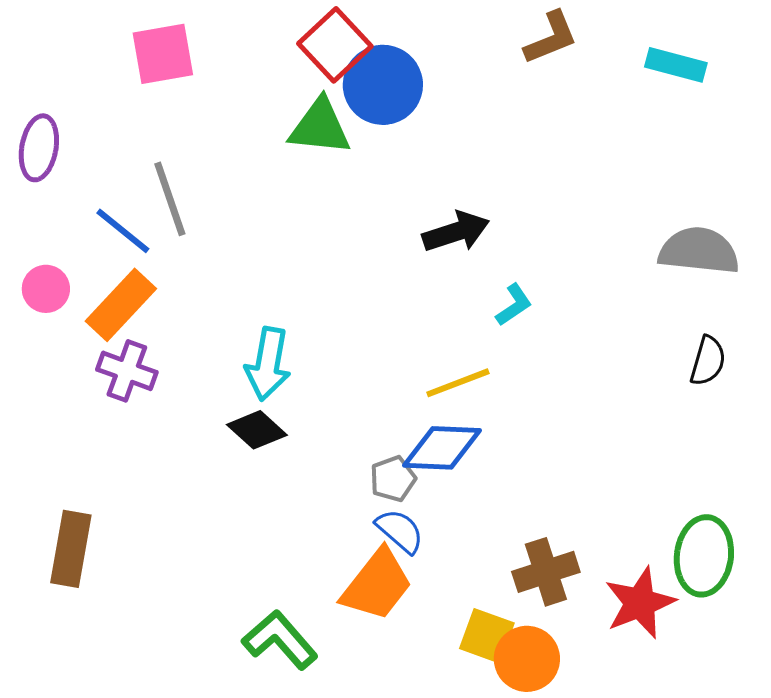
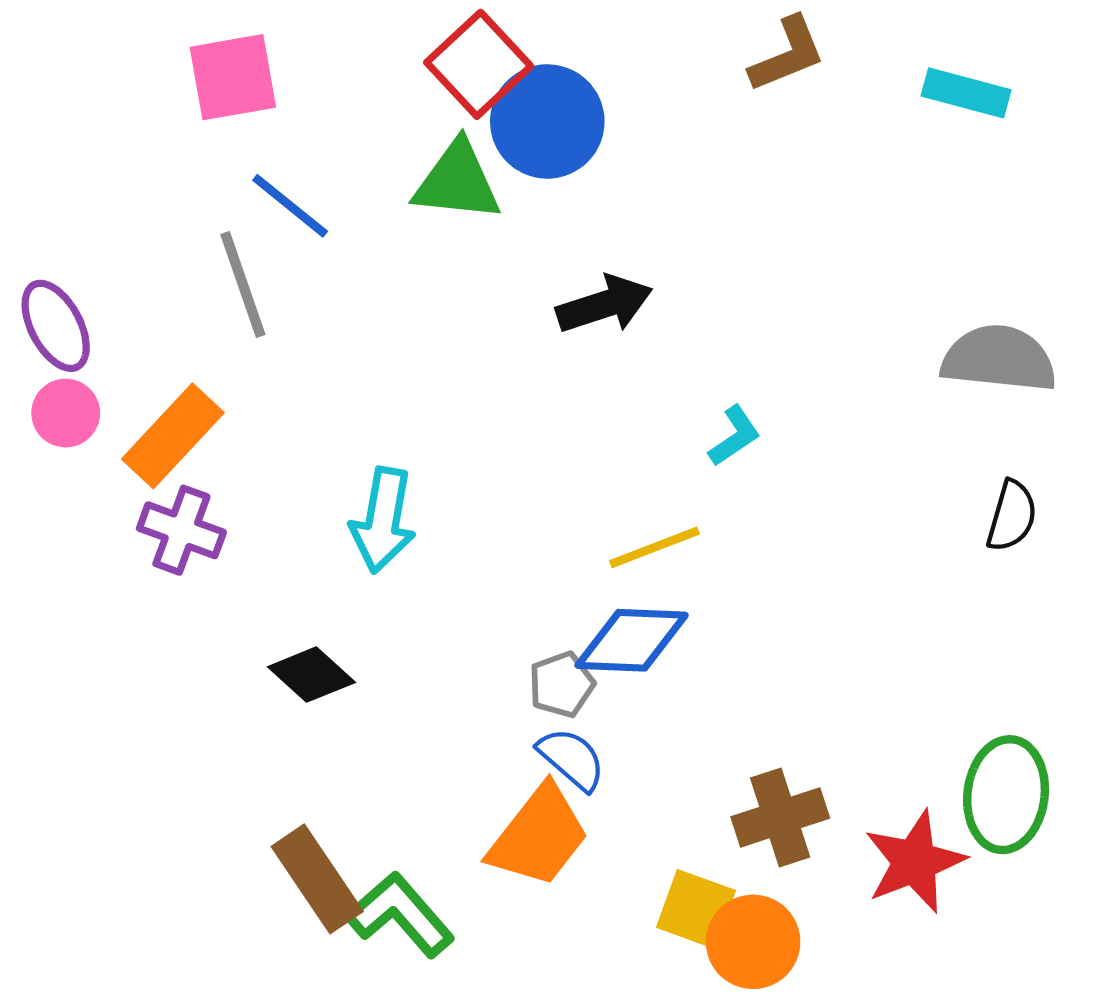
purple ellipse: (39, 148) -> (56, 326), moved, turned -38
blue line: (123, 231) -> (290, 206), moved
black arrow: (456, 232) -> (604, 304), moved
black diamond: (257, 430) -> (311, 675), moved
brown rectangle: (71, 549) -> (317, 879), moved, turned -44

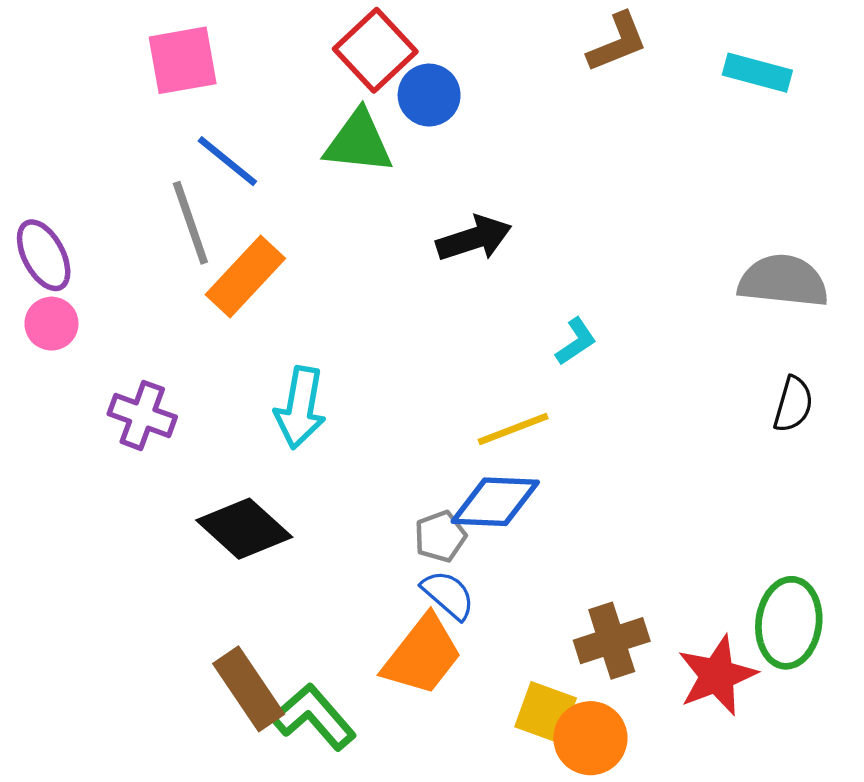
blue circle: (547, 121) -> (429, 95), size x0.7
orange rectangle: (173, 436) -> (245, 277), moved
black diamond: (311, 675) -> (244, 529), size x1.4

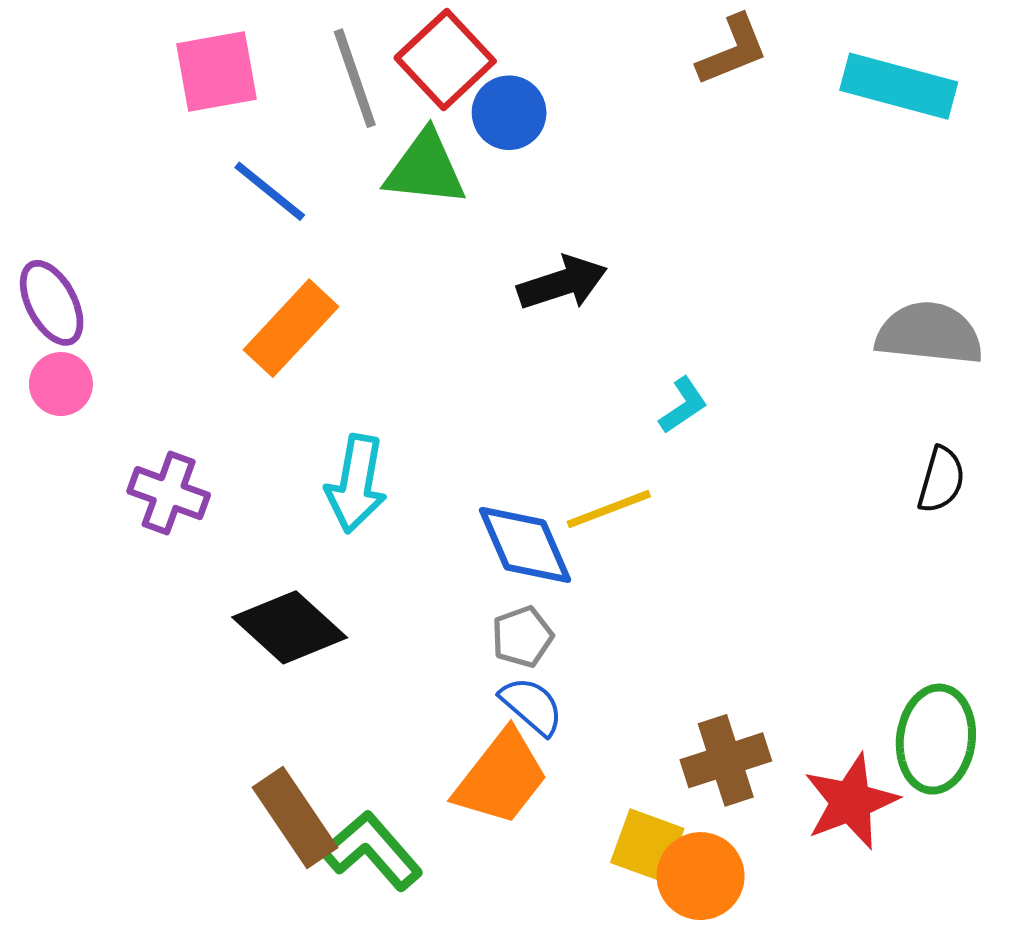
cyan rectangle: (757, 73) -> (899, 86), size x1.4
gray line: (190, 223) -> (355, 78), moved
blue diamond: (495, 502) -> (525, 545), moved, turned 64

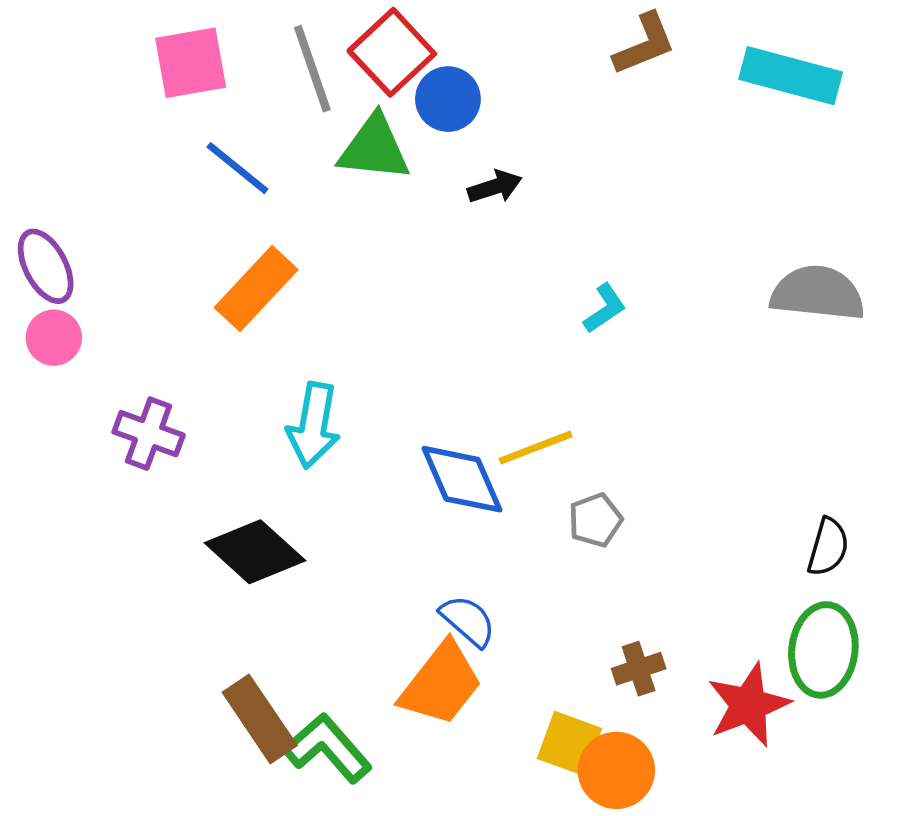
black arrow: (562, 283) -> (495, 187), moved, size x0.7
cyan L-shape: (683, 405) -> (605, 308), moved
black semicircle: (941, 480) -> (828, 547), moved
gray pentagon: (522, 637) -> (595, 520), moved
brown cross: (726, 760) -> (639, 669), size x0.7

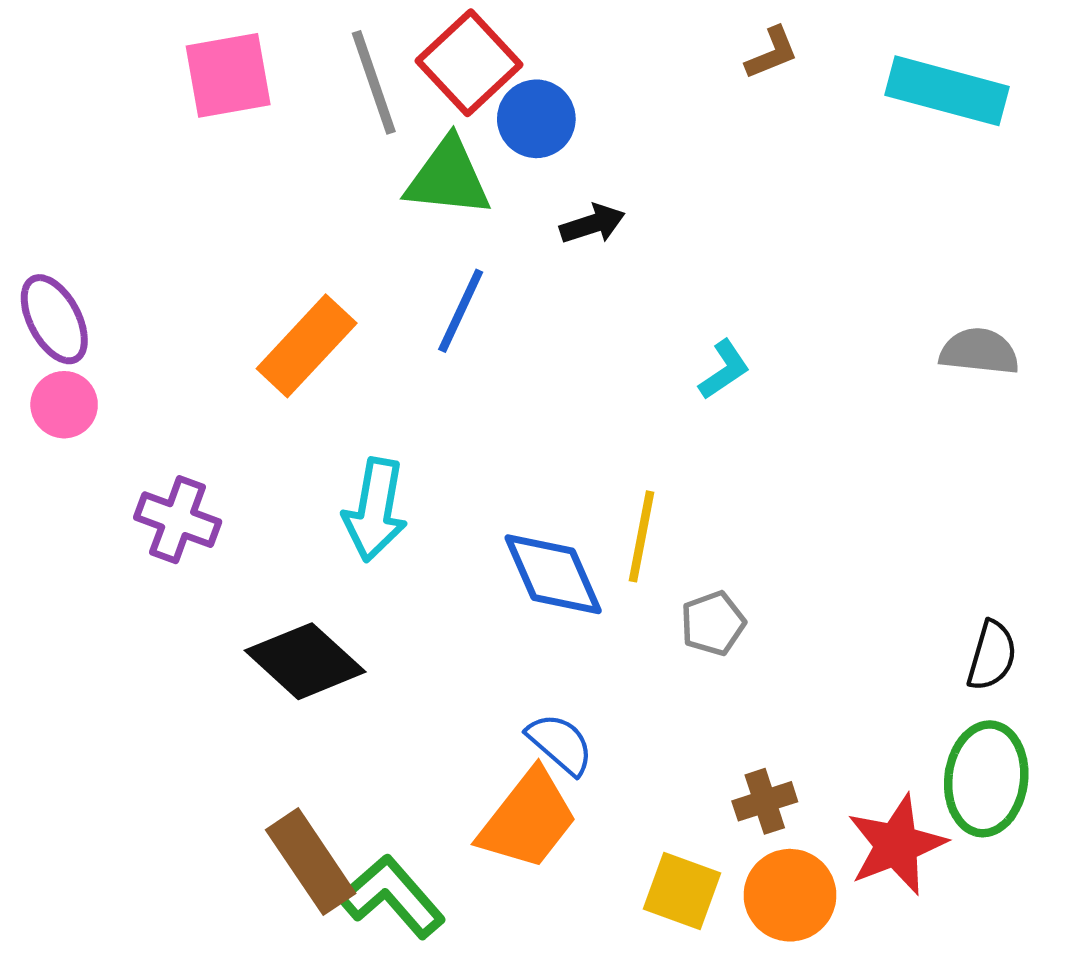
brown L-shape: (644, 44) -> (772, 53), size x0.7
blue line: (237, 168) -> (461, 311), moved, turned 76
gray semicircle: (818, 293) -> (979, 351), size x0.7
yellow line: (536, 448) -> (641, 536), turned -58
orange circle: (616, 770) -> (790, 895), moved

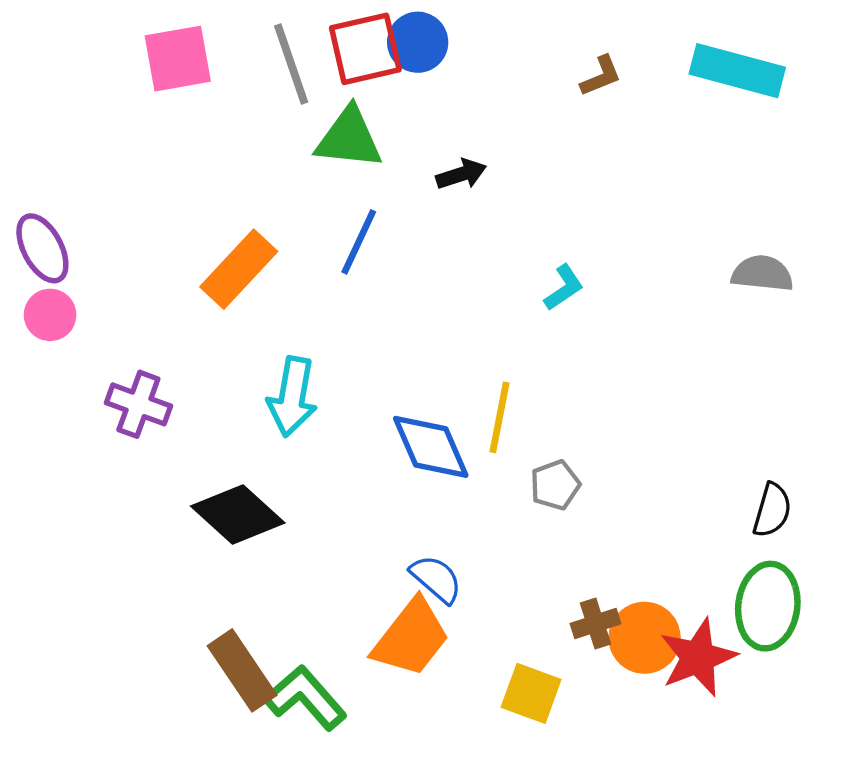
brown L-shape: (772, 53) -> (601, 76), moved
red square: (469, 63) -> (365, 49), turned 30
blue circle: (536, 119) -> (418, 42), moved
orange circle: (790, 895) -> (645, 638), moved

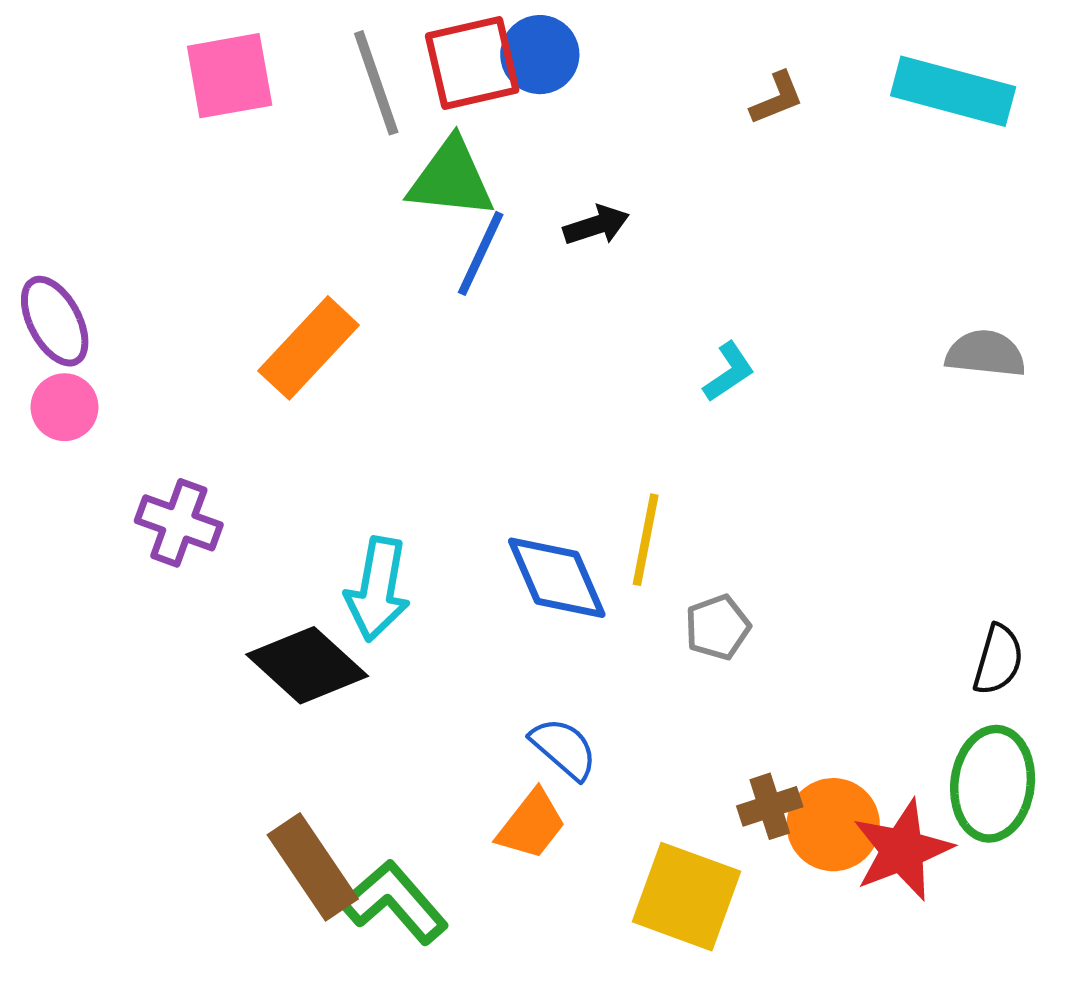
blue line: (359, 242) -> (481, 253), moved
cyan arrow: (292, 397) -> (378, 589), moved
orange trapezoid: (411, 638) -> (531, 825), size x0.7
yellow square: (531, 693) -> (687, 897), size x1.4

